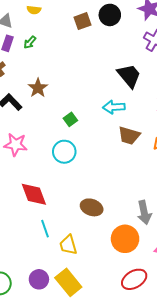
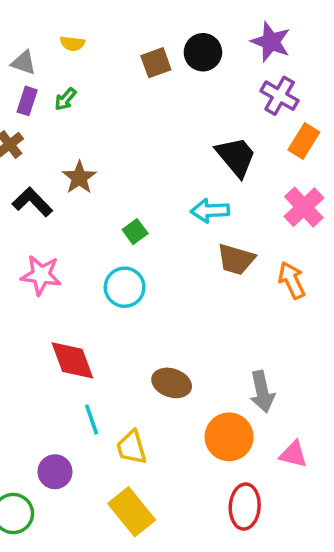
purple circle: (39, 279) -> (55, 472), moved
red ellipse: (134, 279) -> (245, 507), turned -55

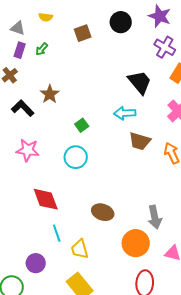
brown square: (156, 63) -> (83, 33), moved

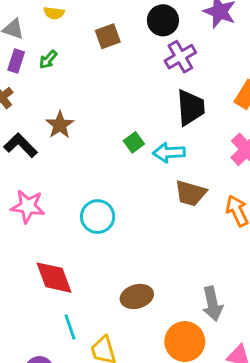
purple cross: (165, 47) -> (180, 57), moved, turned 30
black trapezoid: (140, 82) -> (191, 108), turned 36
green square: (82, 125) -> (134, 142), moved
brown ellipse: (103, 212) -> (137, 296), turned -35

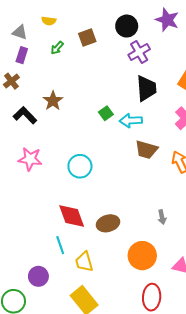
green arrow: (48, 60) -> (57, 48), moved
red diamond: (54, 278) -> (72, 216), moved
gray arrow: (212, 304) -> (162, 217), moved, size x0.6

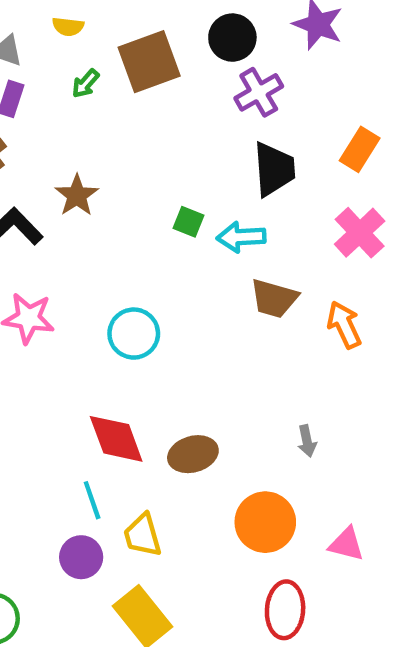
brown square: (87, 37) -> (149, 62), size x1.6
green square: (106, 113) -> (189, 222), turned -32
purple circle: (38, 276) -> (81, 557), moved

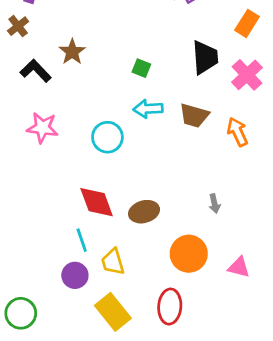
black trapezoid: (274, 169) -> (205, 57), moved
cyan arrow: (241, 237) -> (148, 109), moved
red ellipse: (285, 610) -> (170, 307), moved

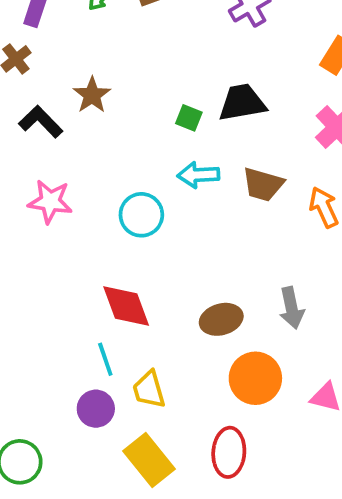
black trapezoid: (205, 57) -> (242, 103), moved, turned -96
gray arrow: (214, 204) -> (292, 308), size x1.5
brown ellipse: (144, 212) -> (221, 319), moved

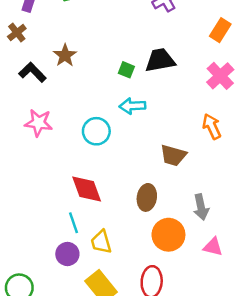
brown trapezoid: (263, 184) -> (173, 155), moved
gray arrow: (292, 308) -> (201, 207), moved
brown ellipse: (221, 319) -> (147, 197), turned -65

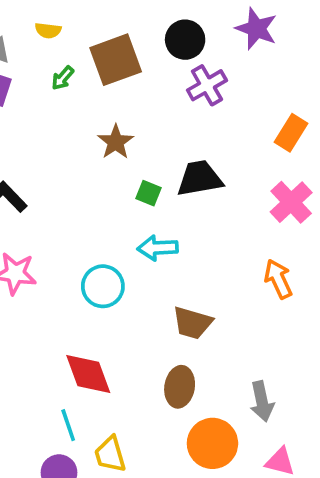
brown star: (65, 55) -> (116, 142), moved
brown trapezoid: (173, 155) -> (192, 323), moved

